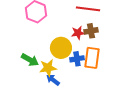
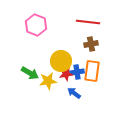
red star: (78, 33) -> (66, 74), moved
blue arrow: (53, 80) -> (74, 93), moved

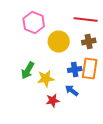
yellow circle: (61, 61) -> (59, 42), moved
green arrow: (30, 73) -> (28, 70), turned 90
red star: (66, 74) -> (53, 100), moved

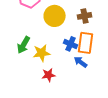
blue cross: (75, 70) -> (71, 44), turned 32
blue arrow: (72, 90) -> (81, 62), moved

